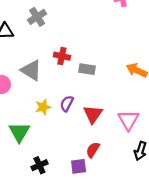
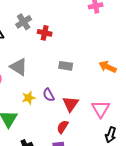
red cross: (62, 56) -> (45, 33), moved
purple semicircle: (67, 104) -> (49, 95), turned -56
red semicircle: (93, 150) -> (63, 127), moved

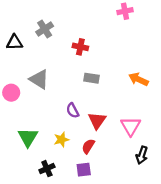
red cross: (45, 33) -> (80, 47), moved
yellow star: (29, 98) -> (61, 140), moved

